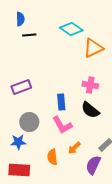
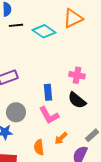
cyan diamond: (71, 29) -> (44, 31), moved
orange triangle: (93, 48) -> (73, 18), moved

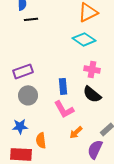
cyan diamond: (44, 31) -> (84, 39), moved
gray circle: (16, 112) -> (28, 95), moved
orange semicircle: (39, 147) -> (41, 140), moved

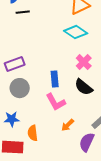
pink cross: (92, 69) -> (84, 62), turned 35

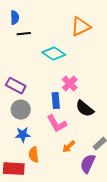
cyan diamond: (76, 32) -> (54, 54), moved
pink cross: (84, 62) -> (70, 84), moved
purple rectangle: (15, 64) -> (16, 86), turned 48
blue star: (12, 119) -> (23, 135), moved

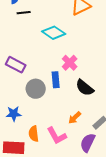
gray circle: (21, 110) -> (36, 89), moved
pink L-shape: (57, 124) -> (57, 136), moved
blue star: (23, 135) -> (14, 114), moved
orange arrow: (69, 147) -> (75, 118), moved

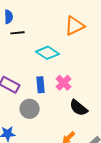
blue rectangle: (56, 80) -> (41, 85), moved

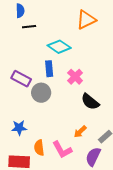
blue rectangle: (41, 85) -> (49, 69), moved
gray circle: (30, 109) -> (41, 93), moved

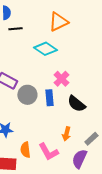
orange triangle: (86, 20) -> (58, 22), moved
blue rectangle: (49, 69) -> (49, 98), moved
orange arrow: (80, 132) -> (66, 134), turned -32

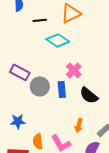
black line: (15, 29) -> (40, 20), moved

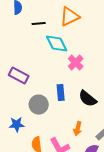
cyan diamond: (58, 40) -> (57, 44), turned 30
pink cross: (74, 70) -> (76, 63), moved
gray circle: (40, 86) -> (39, 105), moved

